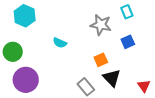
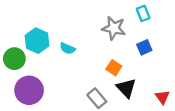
cyan hexagon: (25, 16) -> (37, 41), moved
orange square: (101, 60) -> (114, 68), turned -32

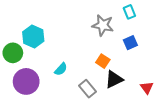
cyan semicircle: (67, 48) -> (61, 69), moved, turned -72
black triangle: (126, 88) -> (114, 79), turned 48

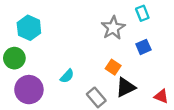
gray star: (103, 25) -> (113, 28), turned 30
cyan hexagon: (33, 36) -> (29, 28), moved
red triangle: (147, 88) -> (161, 96), turned -32

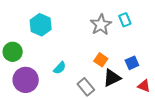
cyan rectangle: (142, 13) -> (125, 20), moved
cyan hexagon: (29, 28) -> (41, 25), moved
blue square: (143, 47) -> (132, 63), moved

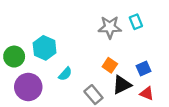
cyan hexagon: (41, 25) -> (45, 48), moved
gray star: (101, 25) -> (110, 27), turned 30
red triangle: (144, 86) -> (147, 93), moved

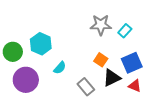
cyan rectangle: (136, 22) -> (125, 31), moved, turned 64
blue square: (143, 68) -> (132, 63), size x1.5

